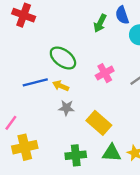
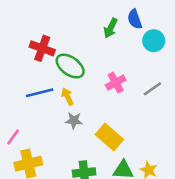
red cross: (24, 15) -> (42, 48), moved
yellow arrow: (61, 86) -> (68, 96), turned 42

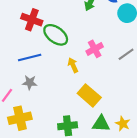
yellow arrow: (68, 96) -> (73, 65), moved
gray star: (74, 121) -> (30, 82), moved

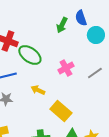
yellow arrow: (73, 65) -> (38, 90), moved, turned -40

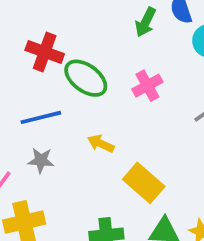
pink cross: (66, 68) -> (147, 86), moved

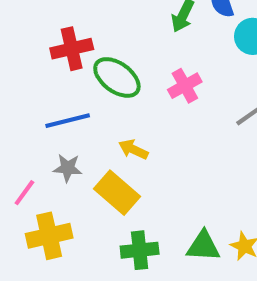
red cross: (45, 52) -> (72, 49), turned -33
yellow rectangle: (144, 183) -> (117, 193), moved

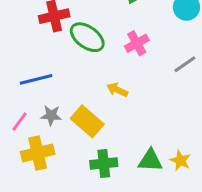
blue line: (68, 121) -> (36, 79), moved
yellow arrow: (133, 149) -> (117, 90), moved
gray star: (68, 168) -> (51, 115), moved

